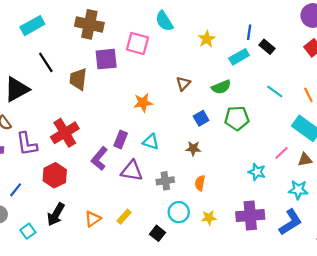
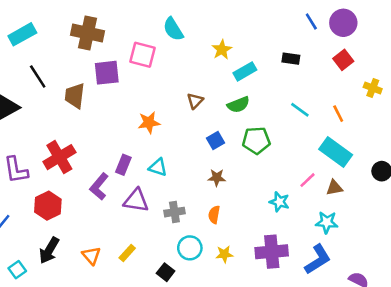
blue line: (249, 32) -> (311, 22), moved, turned -40
black rectangle: (267, 47) -> (291, 59), turned -32
cyan rectangle: (239, 57) -> (245, 71), moved
brown star: (193, 148) -> (217, 178), moved
orange triangle: (93, 219) -> (91, 256), turned -36

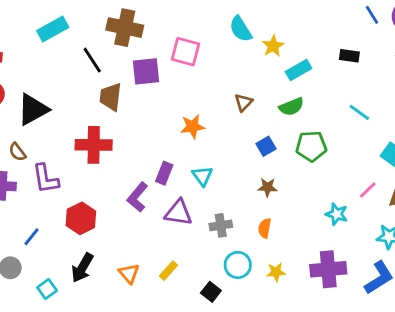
cyan semicircle: (173, 29) -> (241, 29), moved
black line: (38, 76) -> (92, 60), moved
red cross: (59, 157) -> (94, 145), moved, turned 32
cyan triangle: (158, 167) -> (202, 176), turned 36

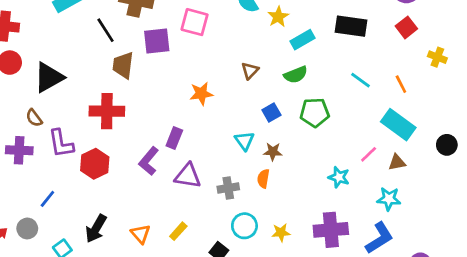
black rectangle: (349, 56) -> (351, 26), size x1.6
cyan triangle: (202, 176) -> (244, 141), moved
red hexagon: (81, 218) -> (95, 164), moved
orange semicircle: (265, 228) -> (263, 179), moved

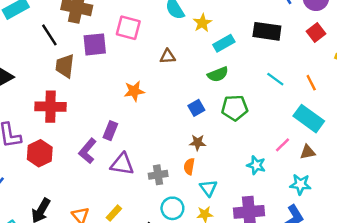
brown triangle: (250, 71) -> (168, 56), moved, turned 42
cyan triangle: (244, 141) -> (208, 188), moved

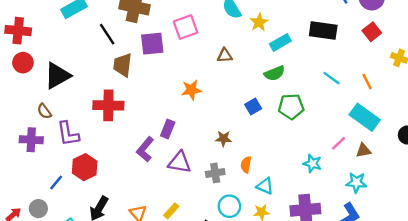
pink square: (128, 28) -> (185, 27), turned -35
brown star: (198, 143) -> (223, 139), moved
red hexagon: (40, 153) -> (85, 167), moved
cyan triangle: (208, 188) -> (265, 186), turned -30

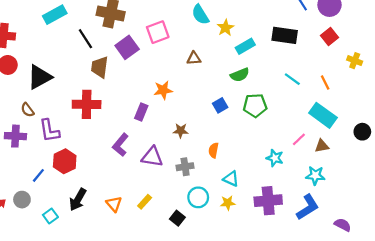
purple square: (152, 44) -> (127, 47), turned -30
purple rectangle: (168, 129) -> (141, 112), moved
brown star: (223, 139) -> (181, 131), moved
orange semicircle: (246, 165) -> (213, 150), moved

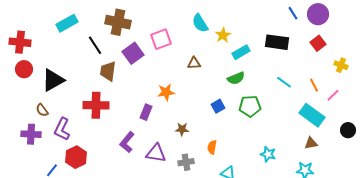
purple L-shape: (49, 131) -> (62, 129), turned 35
pink line: (299, 139) -> (333, 95), moved

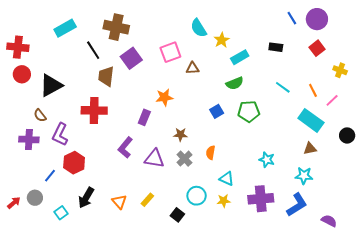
pink square: (161, 39) -> (170, 52), moved
black rectangle: (277, 42) -> (276, 47), size x0.6
gray cross: (186, 162) -> (184, 159), moved, turned -35

